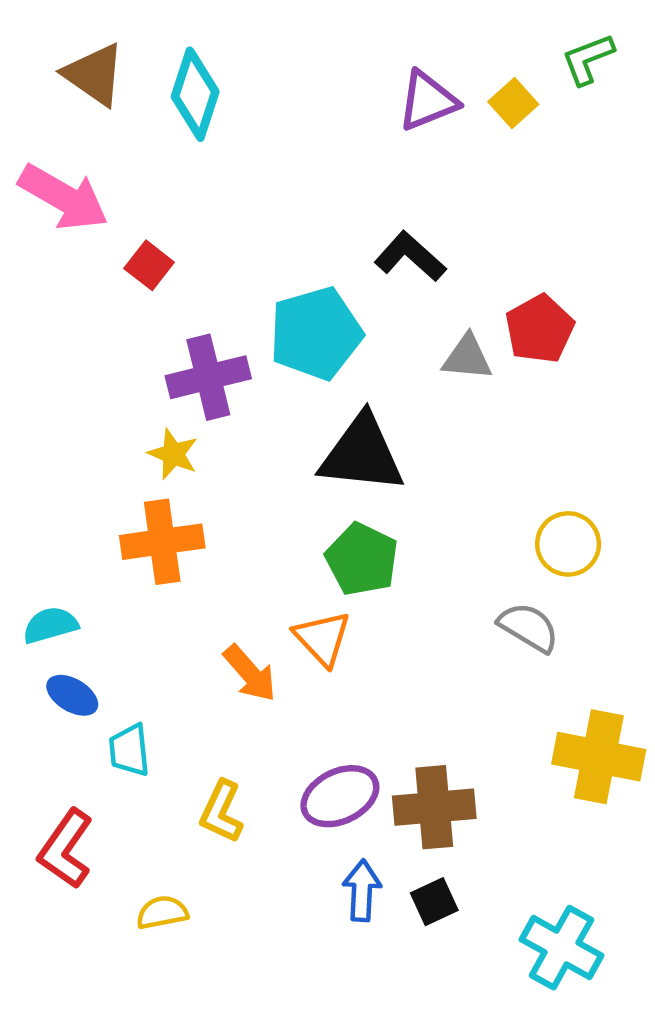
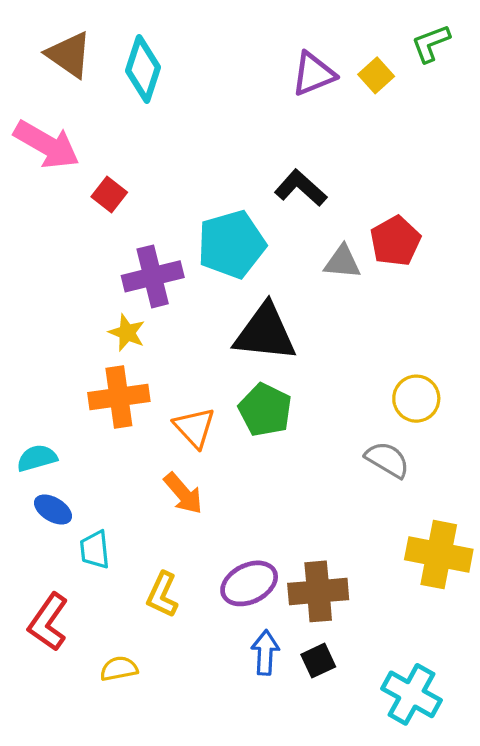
orange triangle: (322, 638) -> (194, 428), moved

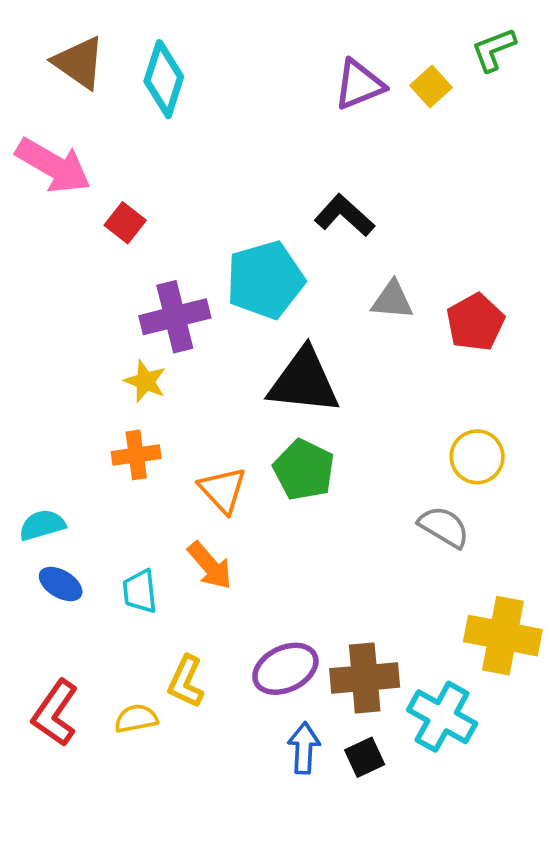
red pentagon: (395, 241) -> (475, 322), moved
orange cross: (119, 397) -> (136, 455), size x0.7
cyan trapezoid: (95, 550) -> (140, 591), moved
yellow semicircle: (119, 669) -> (136, 719), moved
cyan cross: (411, 694) -> (442, 717), moved

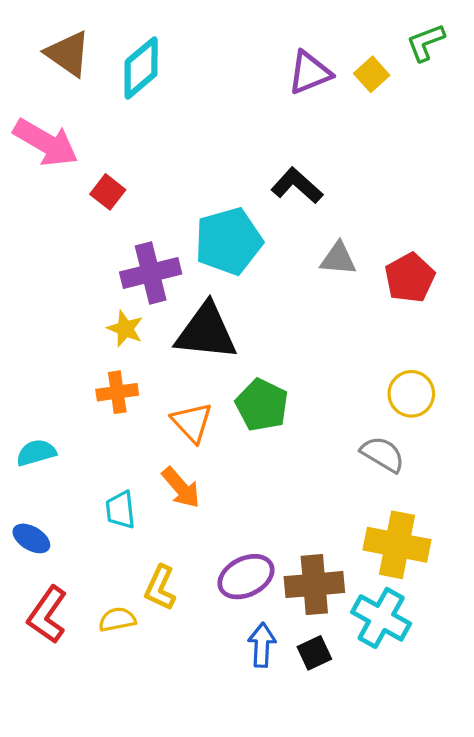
cyan diamond: (164, 79) -> (141, 68), turned 32
black triangle: (304, 381) -> (206, 332), moved
blue ellipse: (61, 584) -> (31, 538), moved
yellow cross: (503, 636) -> (397, 545), moved

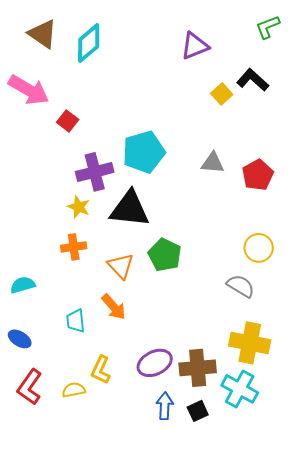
yellow square: (372, 74) -> (222, 94), moved
black L-shape: (297, 186) -> (253, 80), moved

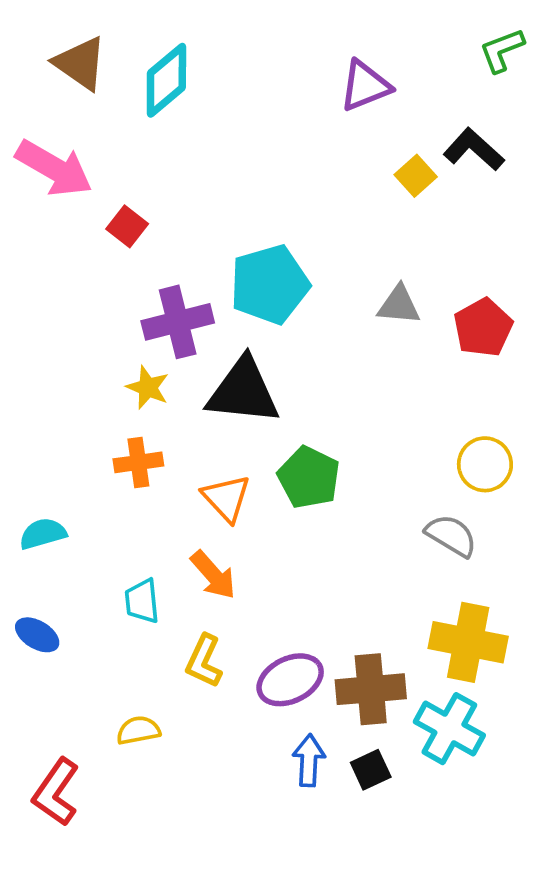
yellow L-shape: (101, 370) -> (204, 661), moved
red L-shape: (30, 387) -> (56, 792), moved

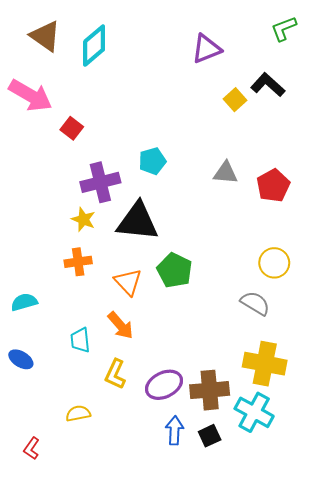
cyan pentagon: (269, 284) -> (152, 161), size x0.6
red L-shape: (56, 792) -> (31, 448), size x0.6

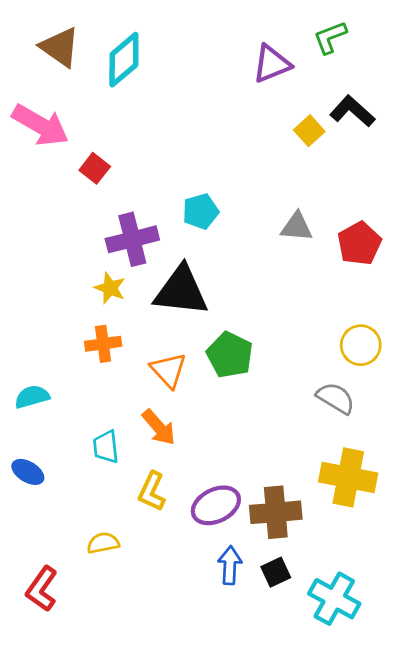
green L-shape: (284, 29) -> (330, 37), moved
cyan cross: (254, 412) -> (334, 599), moved
red L-shape: (31, 448) -> (42, 589), size x1.5

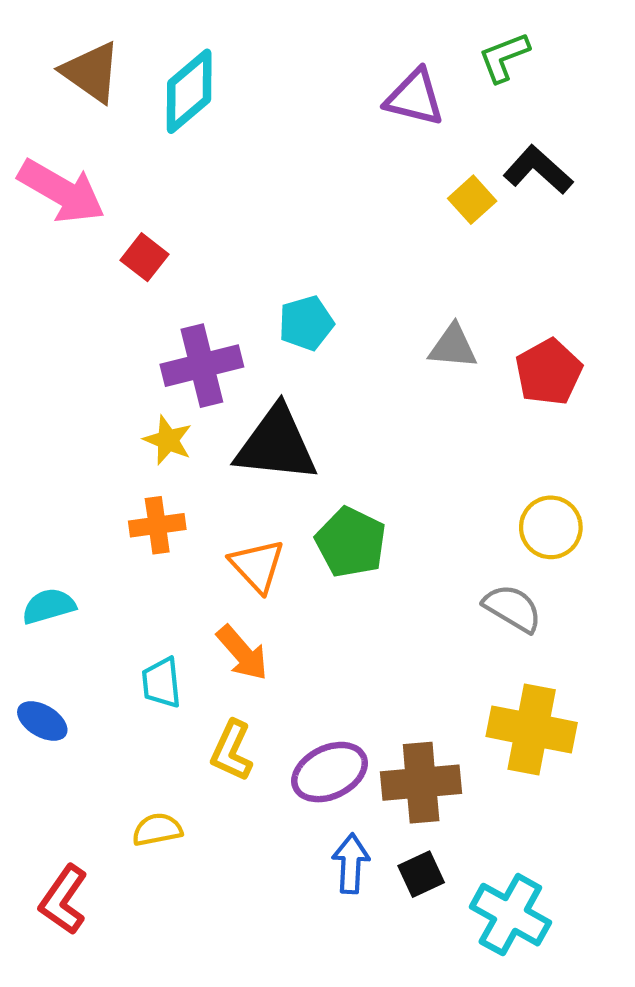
purple triangle: (272, 64) -> (415, 98), turned 36

